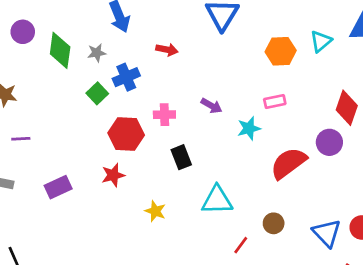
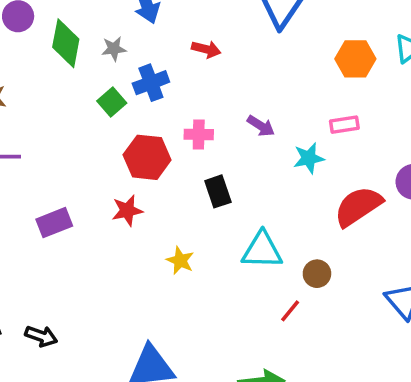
brown circle: (274, 223) -> (317, 274), moved

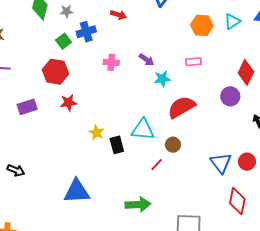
red hexagon: (147, 157) -> (56, 72), moved
cyan star: (309, 158) -> (162, 79), moved
black rectangle: (218, 191) -> (117, 145), moved
red semicircle: (358, 206) -> (181, 107), moved

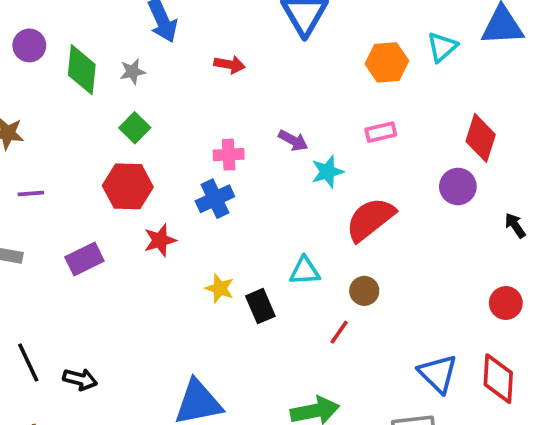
blue cross: (86, 32) -> (215, 199), moved
cyan triangle: (143, 130) -> (305, 271), size x0.7
blue triangle: (221, 163) -> (438, 374), moved

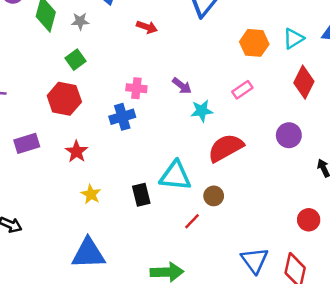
pink rectangle: (381, 132) -> (242, 90), turned -30
red diamond: (481, 138) -> (304, 82), moved
red star: (160, 240) -> (77, 152), moved, turned -30
cyan triangle: (305, 271) -> (175, 176), size x1.5
yellow star: (220, 288) -> (91, 194), moved

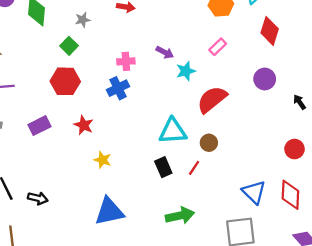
gray star: (80, 21) -> (83, 20), moved
black rectangle: (141, 195) -> (163, 167), moved

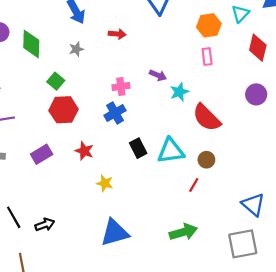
green square: (69, 46) -> (56, 81), moved
pink rectangle: (218, 47) -> (207, 57), moved, turned -49
red semicircle: (212, 99) -> (207, 118), turned -92
black rectangle: (163, 167) -> (138, 148), moved
black arrow: (38, 198) -> (45, 225), turned -30

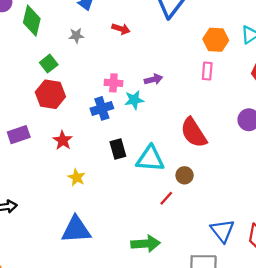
purple arrow: (158, 75) -> (153, 79), turned -49
cyan star: (179, 92) -> (134, 100), moved

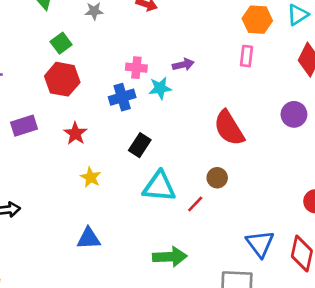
black rectangle: (118, 149) -> (140, 145), turned 48
cyan triangle: (150, 159) -> (159, 187), moved
blue triangle: (76, 230) -> (89, 238), size x0.7

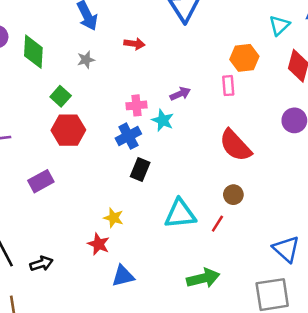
orange hexagon: (257, 20) -> (244, 58), moved
pink rectangle: (247, 56) -> (228, 86), moved
cyan star: (160, 88) -> (163, 120), turned -30
red star: (75, 134) -> (99, 244), moved
black rectangle: (140, 145) -> (140, 169), moved

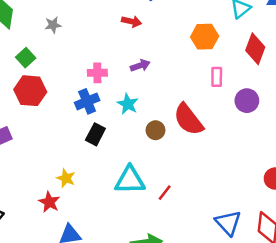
red arrow: (134, 44) -> (132, 21), moved
pink rectangle: (228, 86) -> (217, 77), moved
cyan star: (163, 120) -> (128, 104), moved
brown circle: (233, 195) -> (156, 130), moved

